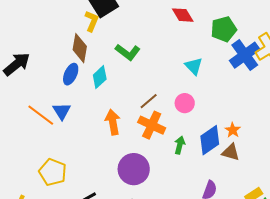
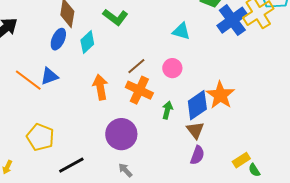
cyan triangle: (194, 66) -> (181, 31), turned -30
blue triangle: (62, 111) -> (49, 76), turned 42
orange star: (233, 130) -> (220, 95), size x1.8
brown triangle: (231, 152) -> (195, 130), moved, turned 36

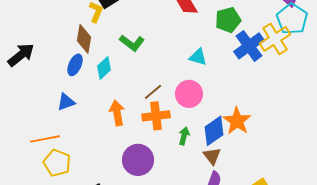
pink circle: (172, 68) -> (189, 94), size x1.4
orange line: (28, 80) -> (45, 139), moved, turned -48
orange cross: (139, 90) -> (156, 116), turned -32

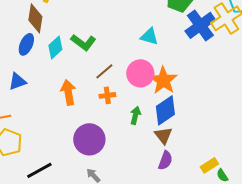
green L-shape: (132, 43) -> (83, 42), moved
orange cross: (156, 116) -> (107, 95), size x0.6
orange star: (237, 121) -> (163, 80), moved

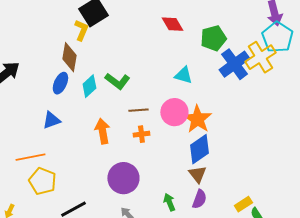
brown line: (104, 71) -> (138, 110), turned 36
green arrow: (135, 115) -> (169, 202), moved, turned -36

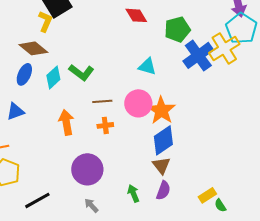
brown diamond: (69, 57) -> (33, 48), turned -60

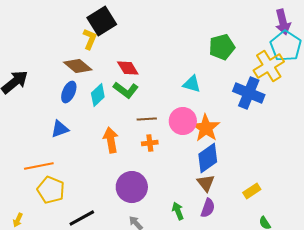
red diamond: (136, 15) -> (128, 68), moved
blue cross: (198, 55) -> (249, 93), moved, turned -32
yellow rectangle: (207, 195) -> (252, 191), moved

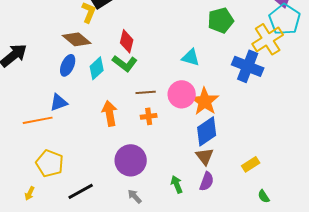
red diamond: (128, 68) -> (127, 41), turned 45
orange line: (39, 166) -> (38, 120), moved
yellow arrow: (18, 220) -> (30, 193), moved

